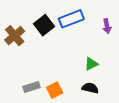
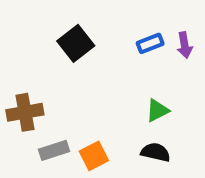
blue rectangle: (71, 19) -> (150, 43), moved, size x0.6
brown cross: (15, 36) -> (25, 112), moved, turned 30

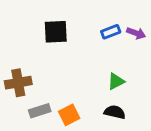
black square: (76, 43) -> (56, 32), turned 35
purple arrow: (185, 45) -> (136, 33), turned -60

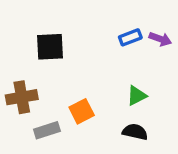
black square: (56, 32) -> (50, 47), moved
orange square: (69, 115) -> (82, 111), moved

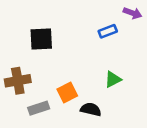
purple arrow: (160, 39) -> (132, 13), moved
black semicircle: (135, 132) -> (91, 109), moved

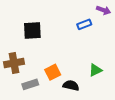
green triangle: (113, 79) -> (95, 70), moved

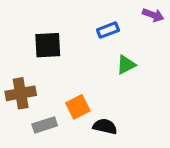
blue rectangle: (84, 24) -> (108, 30), moved
green triangle: (95, 70) -> (126, 65), moved

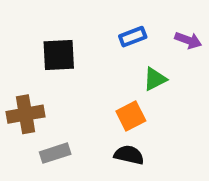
purple arrow: (153, 15) -> (188, 40), moved
orange square: (78, 107) -> (131, 116), moved

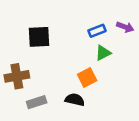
blue rectangle: (133, 37) -> (97, 31), moved
black semicircle: (129, 155) -> (75, 100), moved

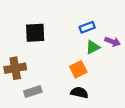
purple arrow: (125, 27) -> (113, 42), moved
black semicircle: (75, 100) -> (79, 93), moved

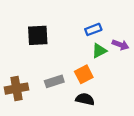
brown cross: (15, 68) -> (16, 89), moved
gray rectangle: (33, 91) -> (54, 81), moved

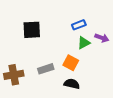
orange square: (84, 74) -> (71, 63), turned -35

